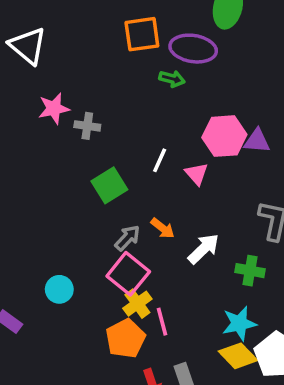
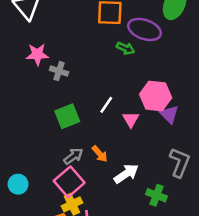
purple triangle: (257, 141) -> (169, 114), moved, turned 30

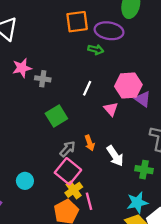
white line: (106, 105) -> (87, 88), moved
orange arrow: (100, 154) -> (90, 143), turned 32
white arrow: (126, 174) -> (115, 156), turned 100

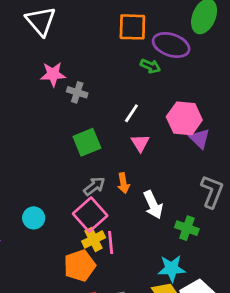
pink triangle: (111, 109) -> (140, 143), moved
pink line: (89, 201) -> (111, 243), moved

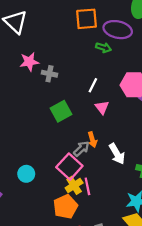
gray arrow: (94, 186) -> (81, 149), moved

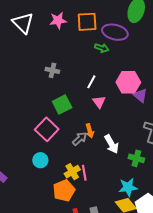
pink star: (29, 62) -> (58, 20), moved
pink square: (69, 167) -> (47, 129), moved
cyan circle: (26, 174) -> (40, 160), moved

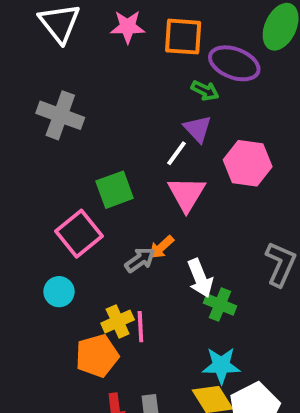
gray cross: (52, 70) -> (60, 115), moved, size x1.6
purple triangle: (140, 95) -> (198, 129), moved
pink triangle: (99, 102) -> (187, 194), size x1.5
orange arrow: (90, 131) -> (161, 247), turned 56
green cross: (136, 158) -> (220, 304), moved

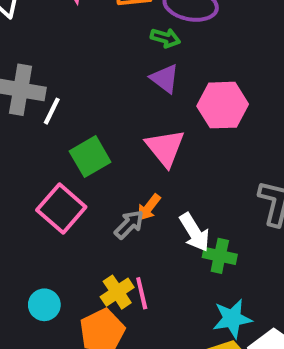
white line: (177, 153) -> (52, 111), moved
cyan circle: (59, 292) -> (44, 305), moved

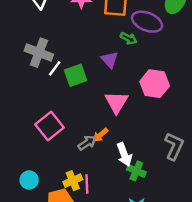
purple triangle: (165, 79) -> (110, 60), moved
green square: (90, 157) -> (76, 75), moved

